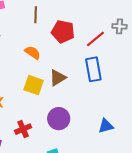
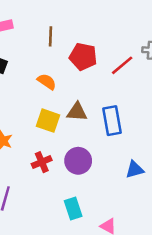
blue rectangle: (93, 69) -> (112, 121), moved
brown triangle: (58, 78) -> (77, 112), turned 36
red cross: (23, 129) -> (42, 162), moved

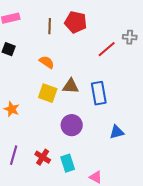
red pentagon: (83, 57) -> (76, 22), moved
red cross: (42, 162) -> (43, 157), moved, turned -35

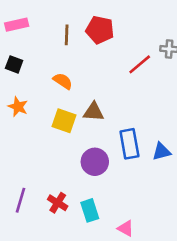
blue rectangle: (99, 93) -> (129, 144), moved
orange star: (12, 109) -> (18, 107), moved
blue triangle: (117, 132) -> (161, 152), moved

